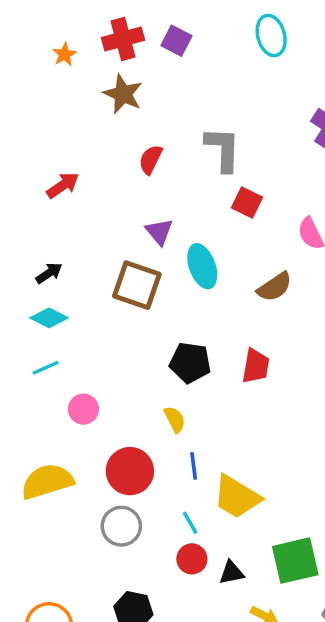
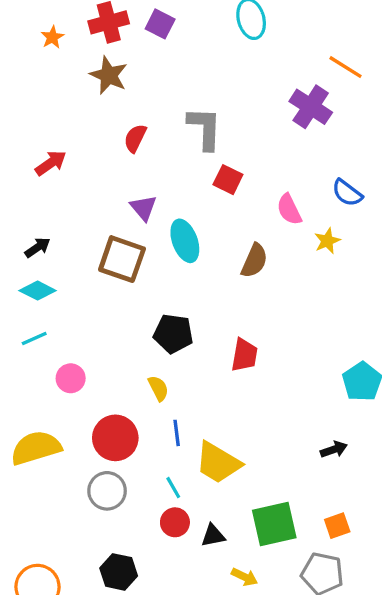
brown semicircle: (275, 287) -> (254, 261), turned -32
red trapezoid: (256, 366) -> (244, 355), moved

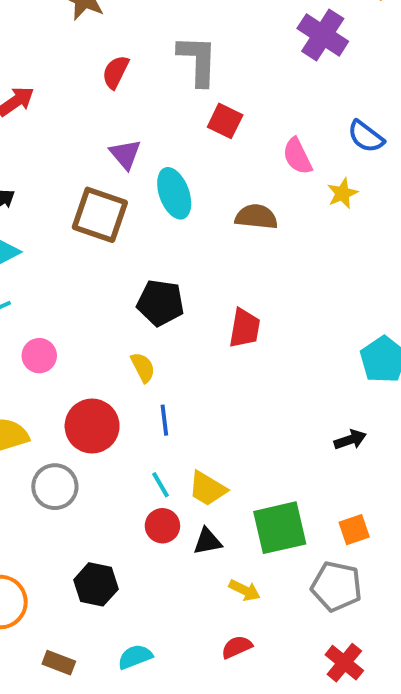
brown semicircle: (254, 261) -> (256, 217), turned -108
yellow trapezoid: (218, 463) -> (207, 489), moved, size x0.7
gray circle: (107, 491) -> (55, 487), moved

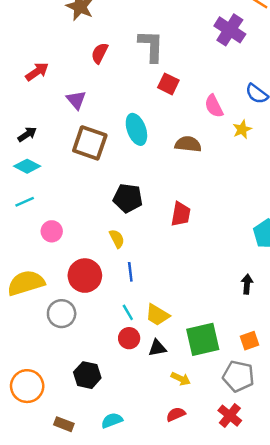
purple triangle: (125, 154) -> (76, 100), moved
black arrow: (350, 440) -> (247, 284), turned -66
red cross: (344, 663) -> (230, 416), moved

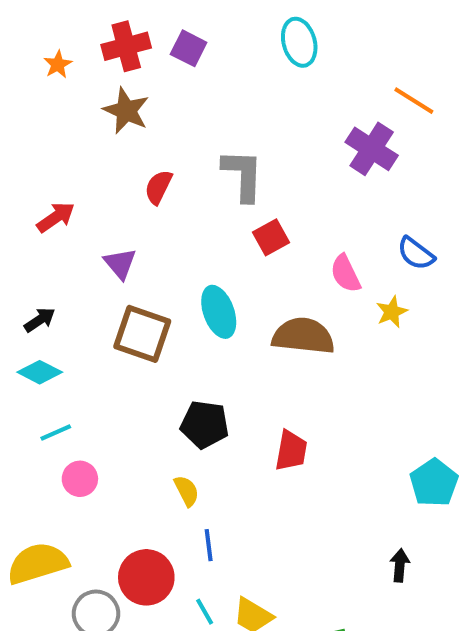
red square: (168, 84) -> (271, 237), turned 35
brown semicircle: (188, 144) -> (303, 336), size x1.4
cyan line: (25, 202) -> (56, 433), moved
red circle: (85, 276) -> (146, 577), moved

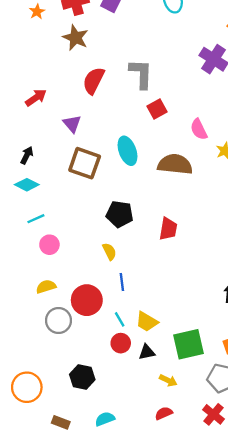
red semicircle: (158, 187) -> (94, 81), size x1.4
black arrow: (40, 320) -> (27, 155), turned -30
yellow semicircle: (38, 563) -> (46, 287), moved, size x0.6

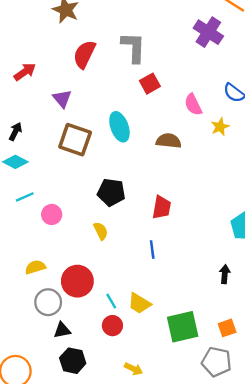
brown semicircle: (175, 164) -> (169, 141), size x0.7
pink circle: (49, 245) -> (52, 214), moved
blue line: (122, 282) -> (152, 250), moved
black triangle: (147, 352) -> (62, 330), moved
yellow arrow: (168, 380) -> (134, 369), moved

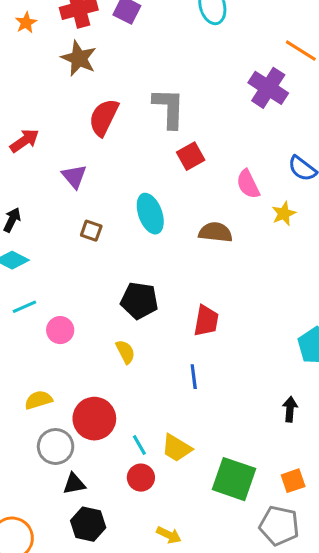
brown square: (75, 140) -> (91, 231), size x0.5
green square: (183, 327) -> (234, 479), turned 32

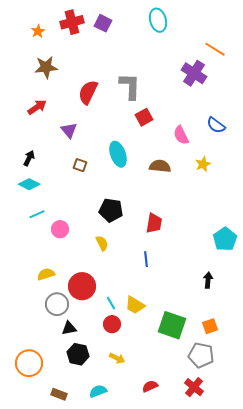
brown star: (79, 58) -> (46, 67), moved, turned -30
yellow star: (284, 214) -> (203, 164), moved
yellow arrow: (169, 535) -> (117, 358), moved

